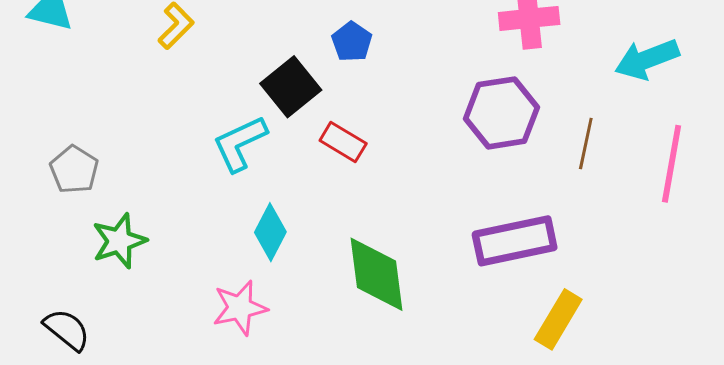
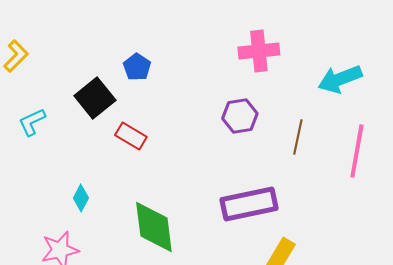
purple hexagon: (501, 113) -> (240, 116), size x0.7
cyan L-shape: (240, 143) -> (32, 122), moved, size x0.7
cyan diamond: (270, 232) -> (81, 198), size x0.7

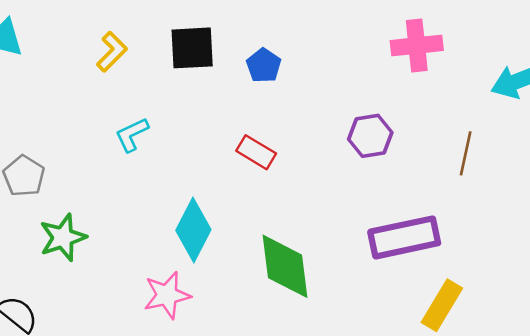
black square: (95, 98) -> (192, 48), moved, turned 36
purple hexagon: (240, 116) -> (370, 136), moved
cyan diamond: (81, 198) -> (193, 230), size x1.8

